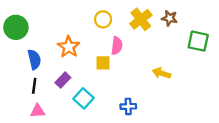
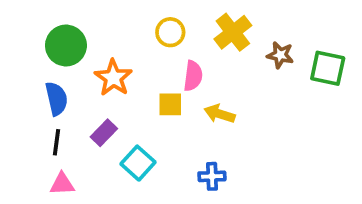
brown star: (169, 18) -> (280, 55), moved
green circle: (16, 27) -> (66, 46), moved
yellow arrow: (161, 73) -> (220, 114), moved

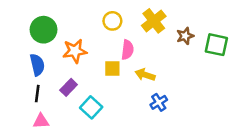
brown star: (280, 55) -> (185, 36), turned -30
orange star: (113, 78) -> (75, 51), turned 30
blue cross: (212, 176) -> (159, 102), moved, turned -30

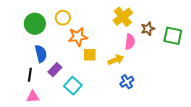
yellow circle: (112, 21) -> (63, 18), moved
pink semicircle: (127, 50) -> (130, 42), moved
orange star: (75, 51) -> (78, 37), moved
blue semicircle: (37, 65) -> (41, 54), moved
yellow arrow: (145, 75) -> (116, 60), turned 140

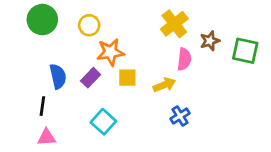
green circle: (35, 24) -> (42, 20), moved
purple rectangle: (55, 70) -> (91, 78), moved

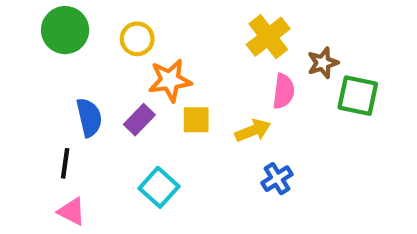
green square: (245, 51) -> (358, 96), moved
pink triangle: (47, 137) -> (72, 211), turned 30

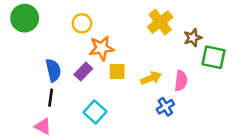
green circle: (65, 30) -> (25, 18), moved
pink semicircle: (284, 91) -> (181, 81), moved
black line: (65, 163) -> (51, 98), moved

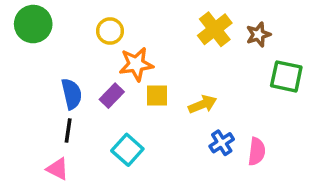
brown star: (193, 38) -> (258, 35), moved
pink semicircle: (181, 81) -> (257, 151), moved

